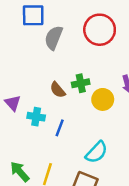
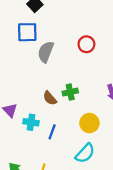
red circle: (100, 30) -> (86, 44), size x0.6
yellow circle: (103, 99) -> (89, 123), moved

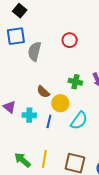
green cross: (70, 92) -> (75, 82), moved, turned 32
yellow circle: (89, 123) -> (60, 103), moved
cyan semicircle: (85, 153) -> (79, 121), moved

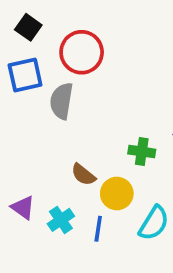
red circle: (70, 40) -> (82, 52), moved, size x1.5
cyan cross: (29, 115) -> (61, 220), turned -32

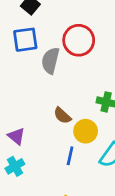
red circle: (82, 52) -> (79, 40), moved
cyan cross: (61, 220) -> (15, 166), moved

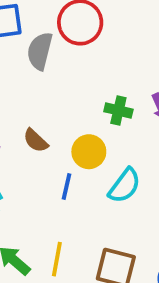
brown semicircle: (62, 116) -> (36, 141), moved

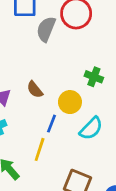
yellow line: (57, 259) -> (40, 149), moved

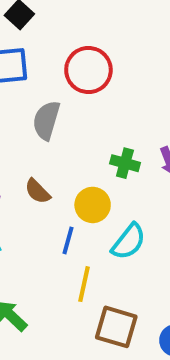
gray semicircle: (46, 29) -> (46, 120), moved
yellow line: (40, 149) -> (84, 284), moved

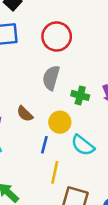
gray semicircle: (46, 120) -> (51, 78), moved
cyan semicircle: (129, 242) -> (83, 145), turned 90

